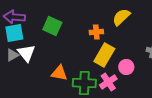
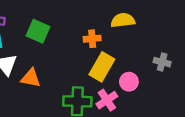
yellow semicircle: (121, 17) -> (123, 20), turned 36
orange triangle: (59, 73) -> (31, 78), moved

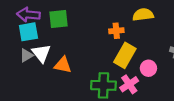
green square: (38, 31) -> (58, 19), moved, turned -30

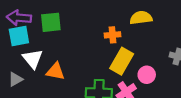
gray triangle: (26, 55) -> (16, 79), moved

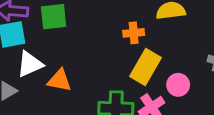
white triangle: (33, 59) -> (30, 64), turned 45

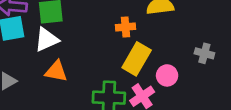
white triangle: (30, 64) -> (47, 39), moved

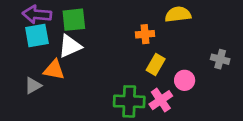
yellow rectangle: (137, 59) -> (156, 64), size x0.7
orange triangle: (56, 71) -> (54, 70), moved

